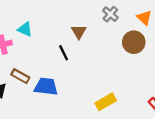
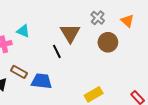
brown triangle: (79, 32) -> (70, 33), size x1.5
brown circle: (134, 42) -> (108, 42), moved

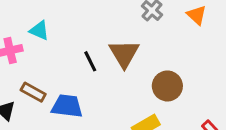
brown triangle: (70, 33) -> (124, 54), moved
brown circle: (108, 42) -> (167, 86), moved

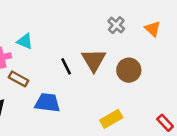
brown circle: (167, 86) -> (129, 70), moved
brown rectangle: (33, 92) -> (19, 79), moved

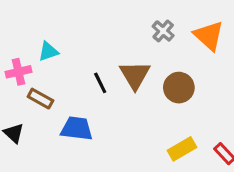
orange triangle: (153, 29) -> (209, 36), size x1.5
cyan triangle: (25, 41) -> (48, 51), turned -42
yellow rectangle: (111, 119) -> (182, 149), moved

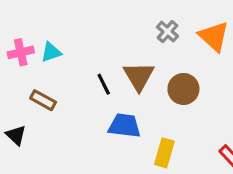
pink cross: (18, 72) -> (21, 52), moved
blue trapezoid: (77, 128) -> (124, 126), moved
yellow rectangle: (182, 149) -> (164, 153), moved, turned -44

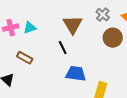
brown triangle: (139, 76) -> (73, 25), moved
brown circle: (183, 89) -> (113, 38), moved

